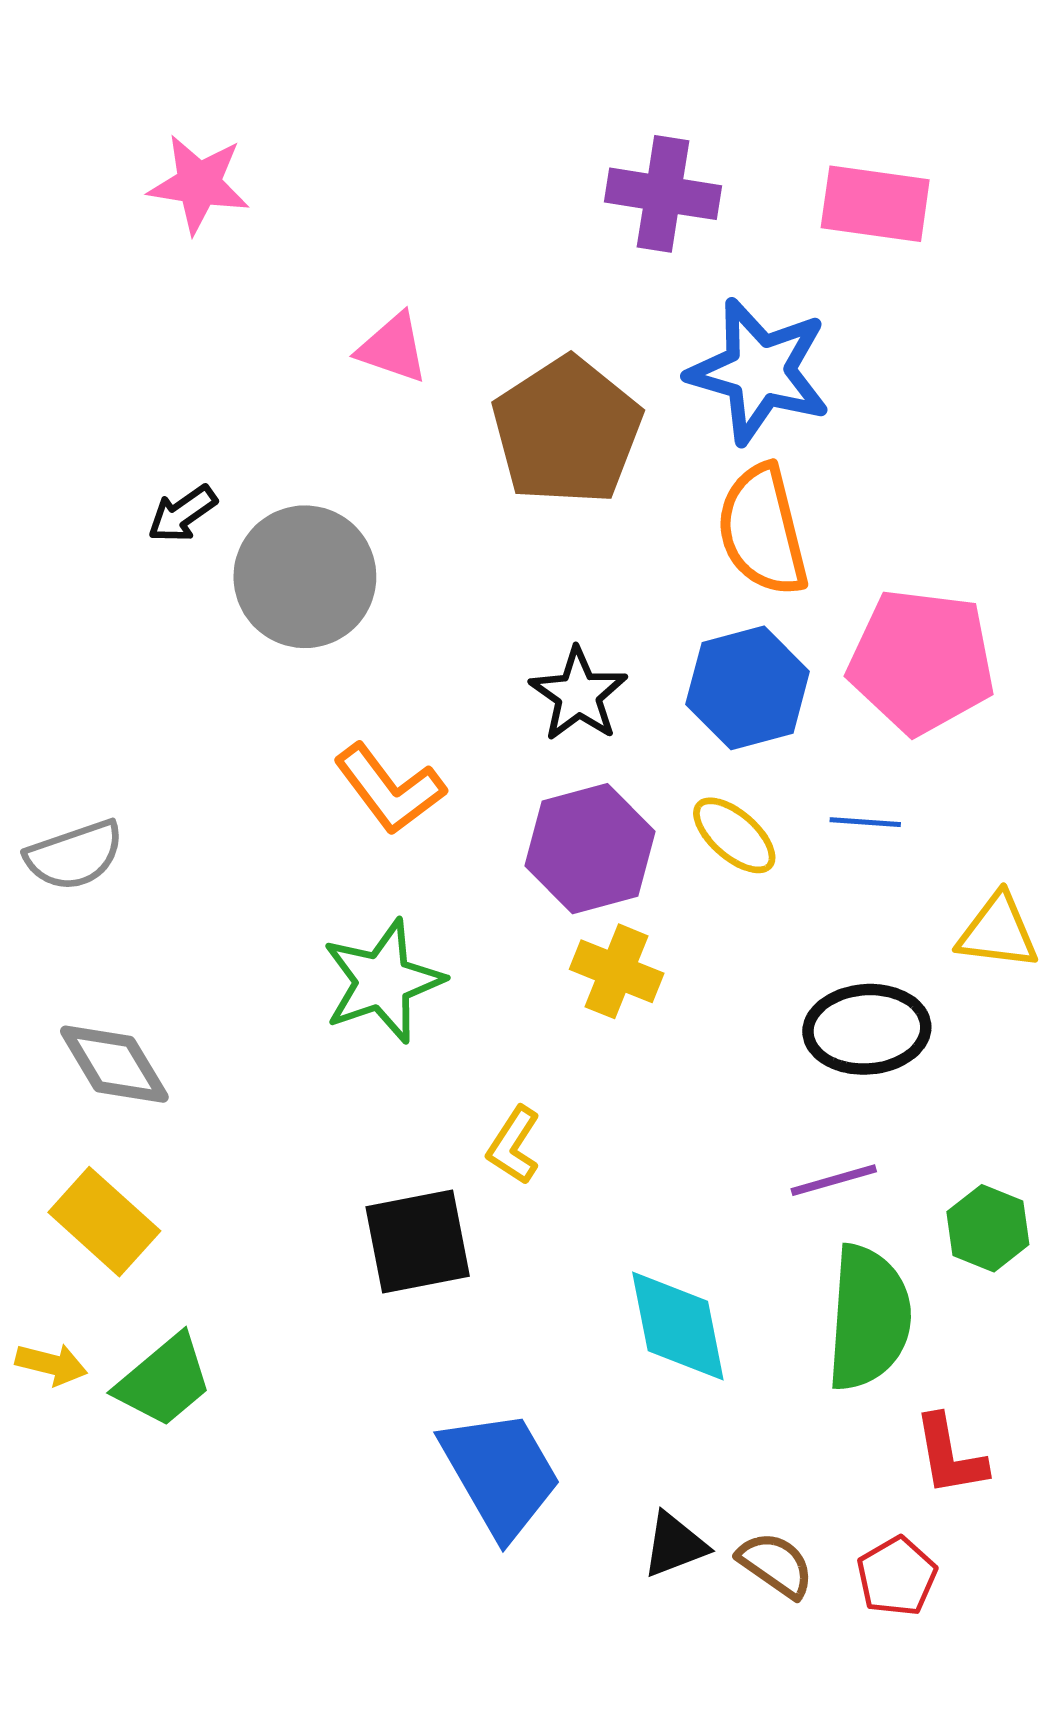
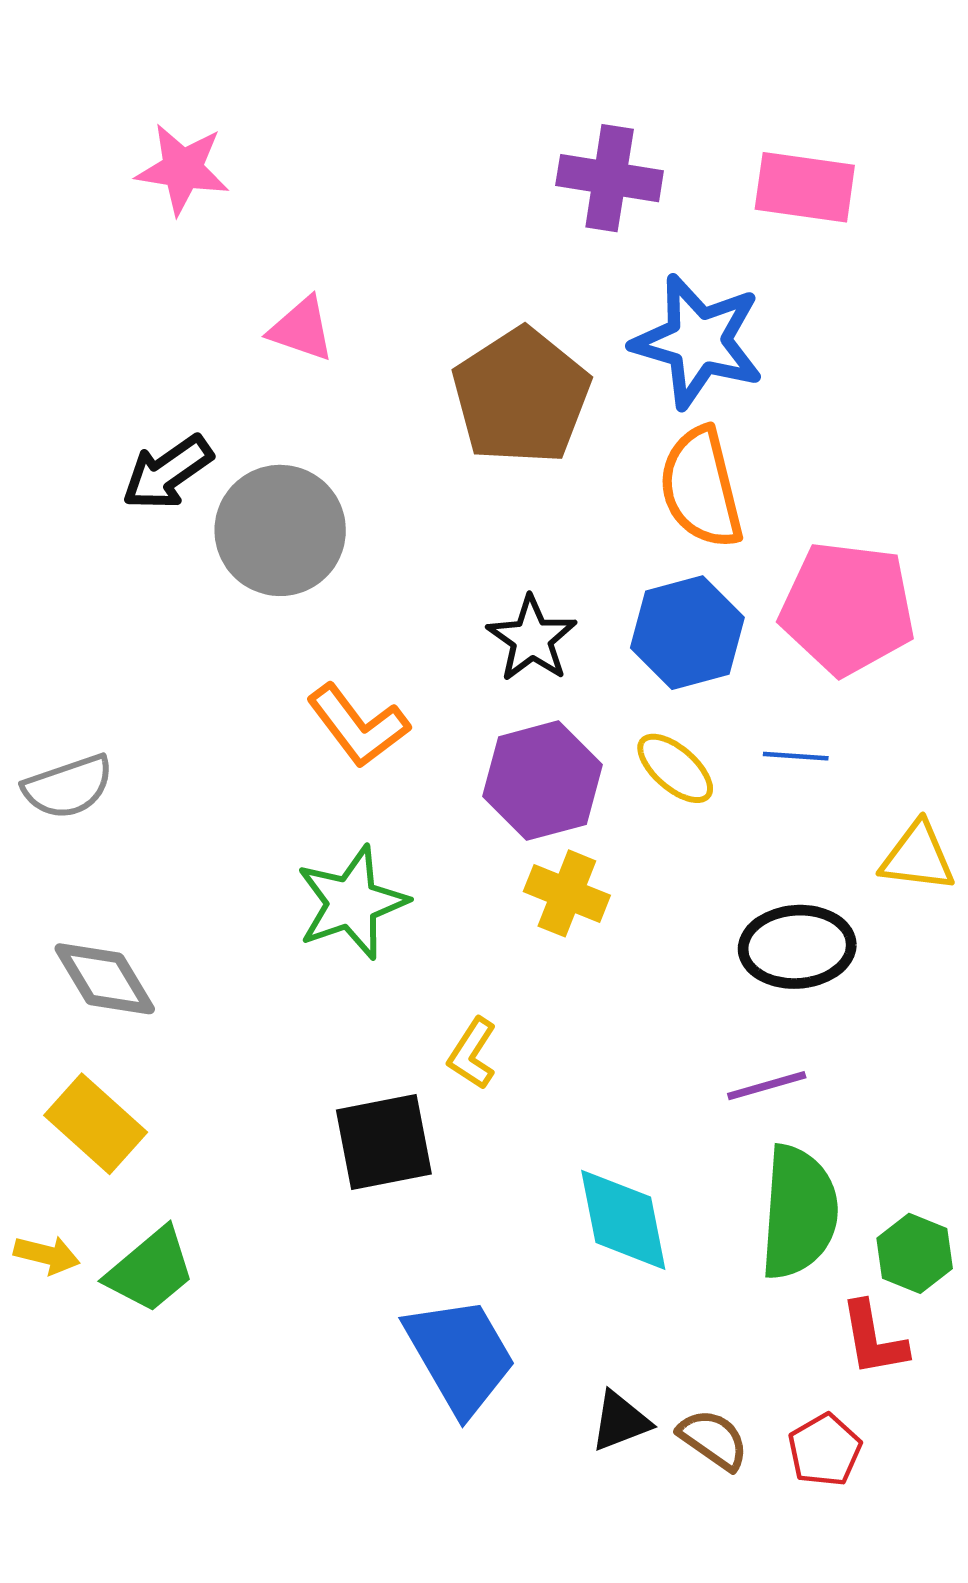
pink triangle: (393, 348) -> (301, 329), moved
black arrow: (182, 514) -> (167, 472), size x1.4
green hexagon: (988, 1228) -> (915, 1253), moved

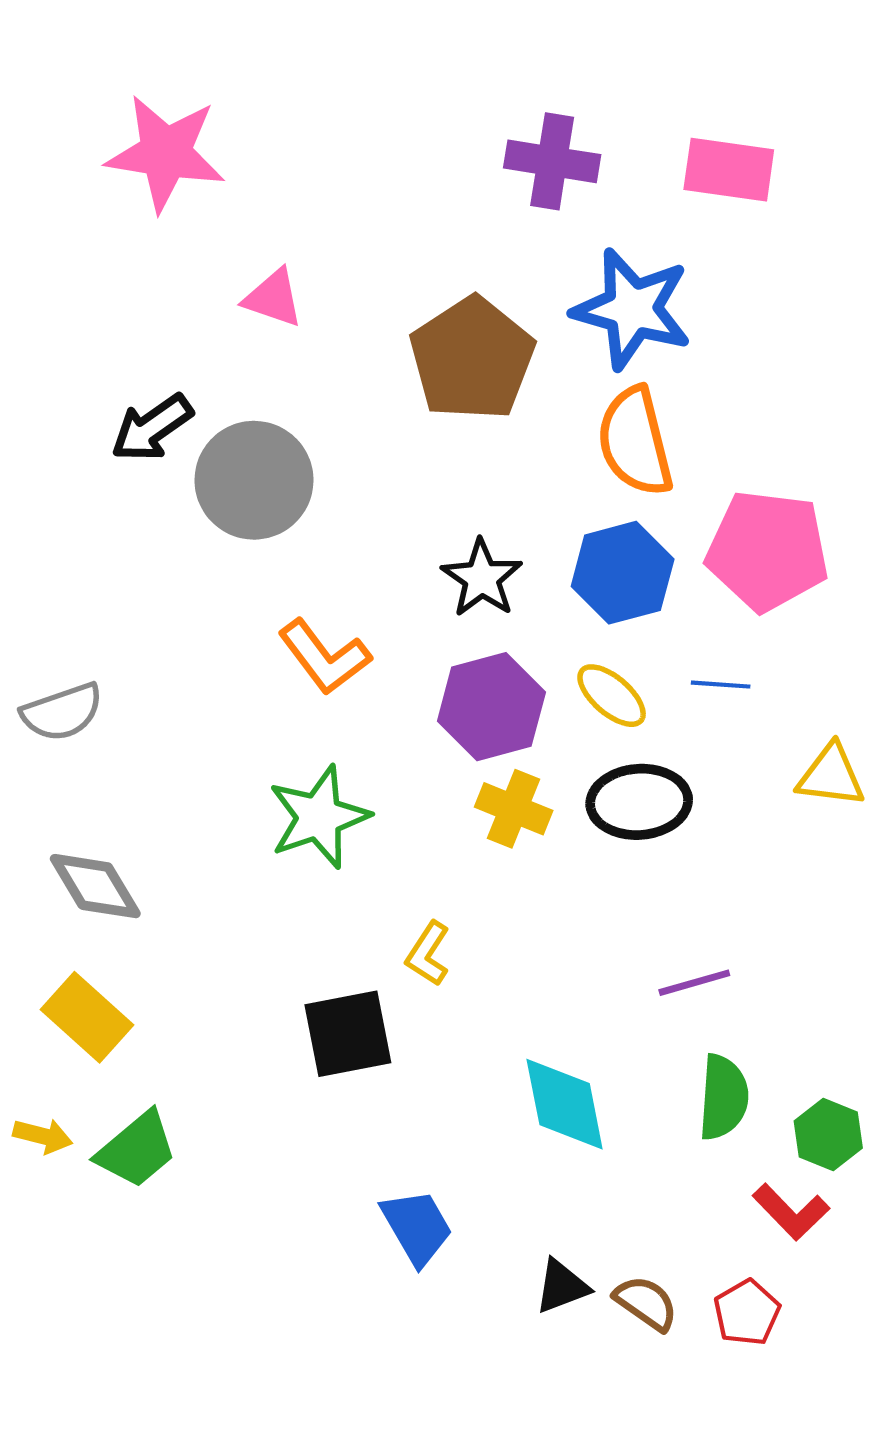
pink star: (183, 169) -> (166, 153), size x1.4
black ellipse: (797, 947) -> (639, 802), moved
green semicircle: (799, 1212) -> (723, 1097), size x0.7
red L-shape: (873, 1339) -> (791, 1212), turned -34
blue trapezoid: (460, 1356) -> (417, 1227), size x0.7

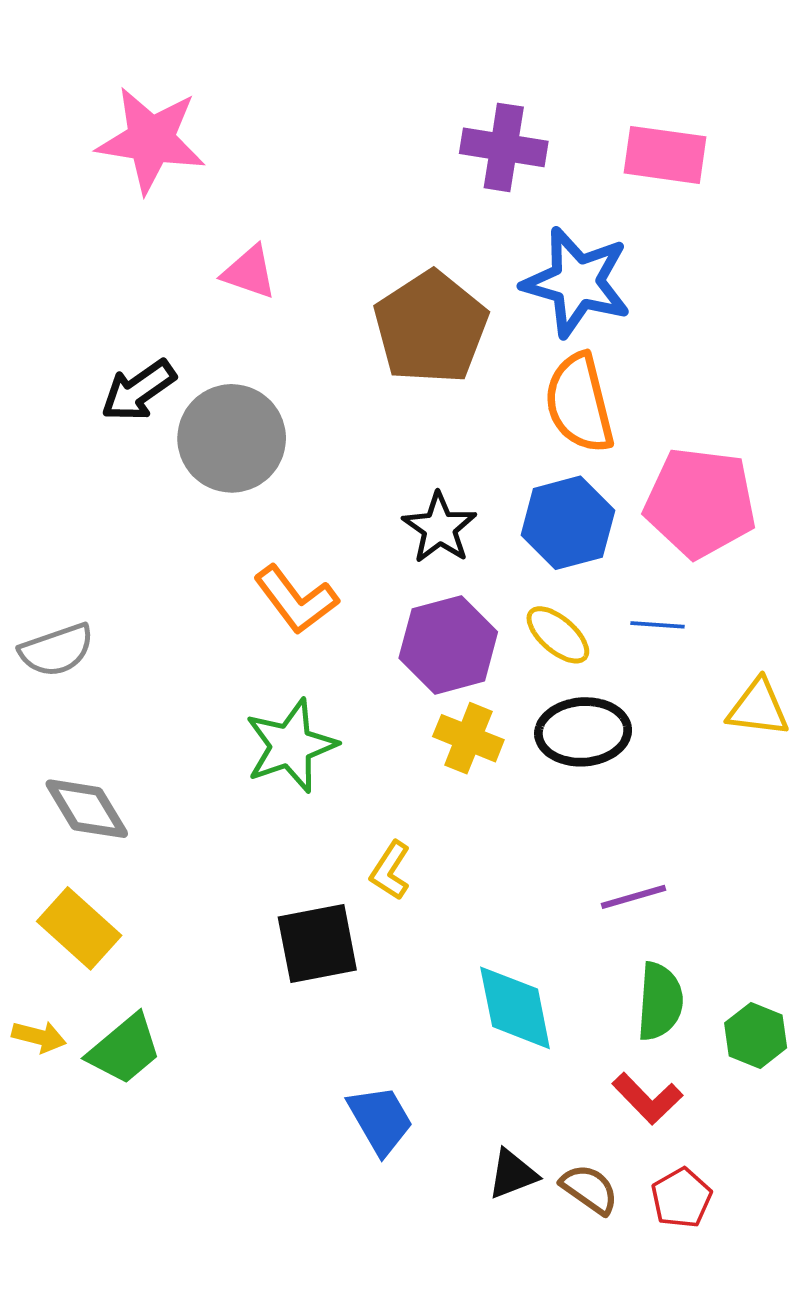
red L-shape: (791, 1212) -> (647, 1098), moved

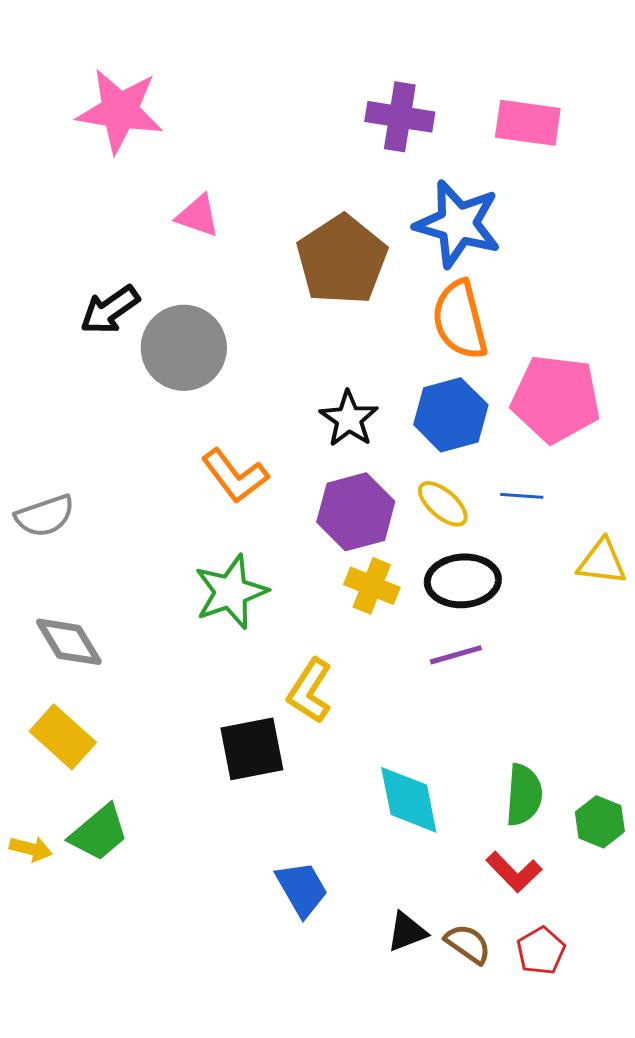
yellow L-shape: (390, 870) -> (310, 691), size x1.4
purple line: (633, 897) -> (456, 655), moved
yellow arrow: (39, 1037) -> (31, 849), moved

